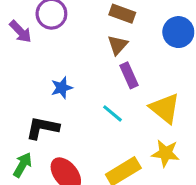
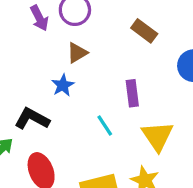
brown triangle: (118, 45) -> (77, 53), moved
blue star: (62, 88) -> (63, 85), turned -30

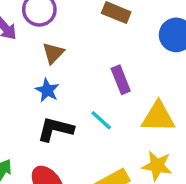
black L-shape: (32, 119) -> (55, 129), moved
yellow triangle: (157, 136) -> (158, 117), turned -40

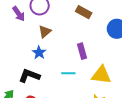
cyan line: (101, 120) -> (68, 73), turned -48
black L-shape: (55, 129) -> (29, 76), moved

